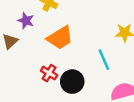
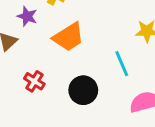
red cross: (49, 73) -> (34, 81), moved

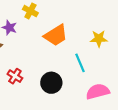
orange trapezoid: (68, 37) -> (56, 35), moved

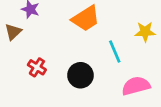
yellow star: (99, 39) -> (145, 32), moved

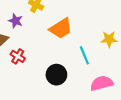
red cross: (37, 67) -> (18, 56), moved

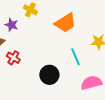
orange trapezoid: (61, 28) -> (65, 23), moved

